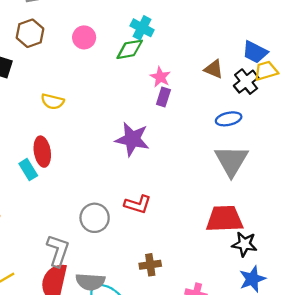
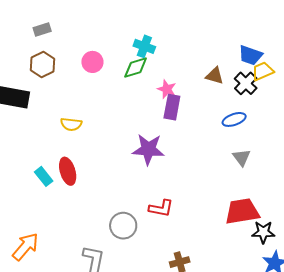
purple rectangle: (163, 97) -> (172, 107), size x1.4
gray triangle: (231, 161) -> (241, 157), size x0.6
cyan rectangle: (28, 170) -> (44, 176), moved

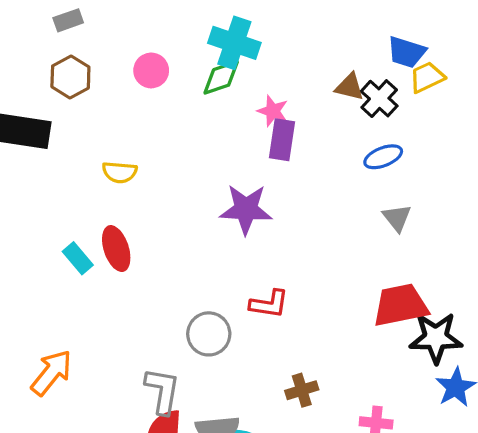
cyan cross: (144, 46) -> (234, 43), size x1.4
black cross: (246, 83) -> (379, 99), moved
black star: (263, 232) -> (436, 338), size x1.4

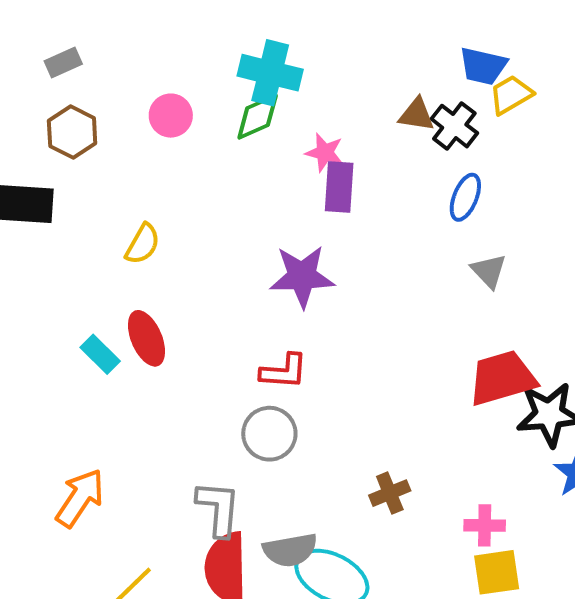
blue ellipse: (383, 157) -> (465, 197), turned -42
yellow semicircle: (120, 172) -> (143, 244), turned -60
red L-shape: (269, 304) -> (284, 371), moved

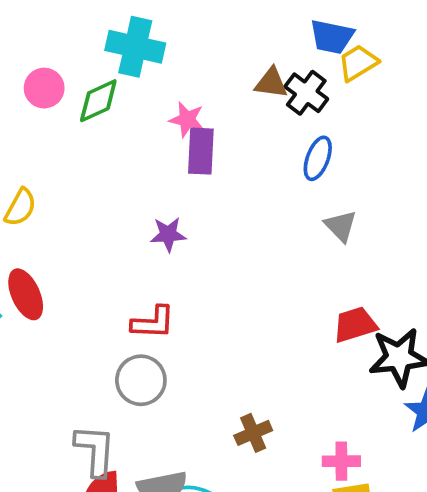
green diamond: (258, 117) -> (98, 101), moved
purple star: (302, 276) -> (168, 234), size x0.6
red trapezoid: (502, 378) -> (355, 325), size x0.7

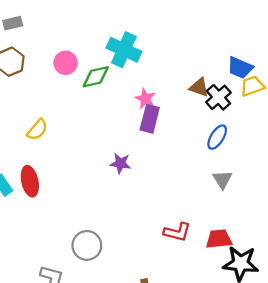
red L-shape: (153, 322) -> (177, 232), moved

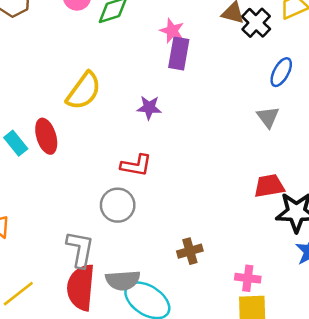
yellow semicircle: (37, 130) -> (84, 91), moved, size x1.5
blue ellipse: (217, 137) -> (281, 72), moved
red L-shape: (177, 232) -> (136, 165), moved

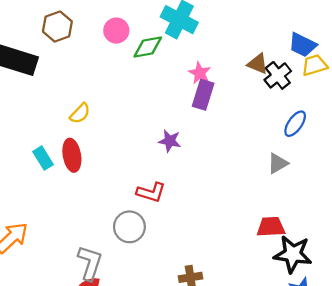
yellow semicircle: (84, 91) -> (80, 113), moved, size x0.6
gray triangle: (268, 117) -> (278, 163), turned 30

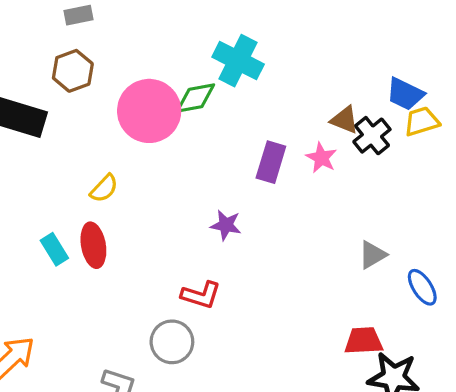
pink circle: (116, 31) -> (149, 111), moved, size x1.8
pink star: (200, 73) -> (321, 158), moved
blue ellipse: (295, 124) -> (422, 287), moved, turned -68

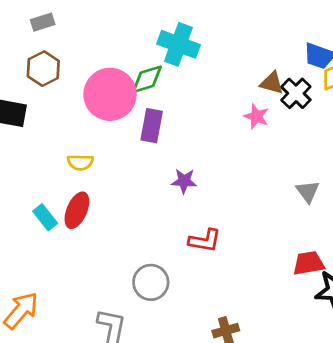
purple rectangle: (271, 162) -> (152, 126), moved
yellow semicircle: (104, 188) -> (80, 162), turned 55
red ellipse: (93, 245) -> (77, 210), turned 40
gray triangle: (372, 255) -> (308, 191), turned -30
red L-shape: (201, 295) -> (205, 241), moved

